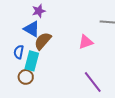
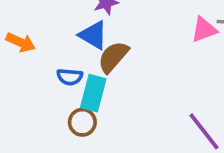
pink triangle: (86, 42) -> (204, 30), moved
blue semicircle: (19, 52) -> (70, 77), turned -96

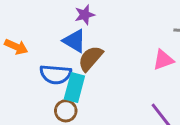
pink triangle: (204, 30) -> (163, 60), moved
blue semicircle: (70, 77) -> (56, 74), size x1.5

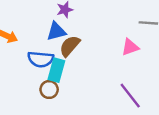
blue triangle: (74, 41) -> (56, 31), turned -45

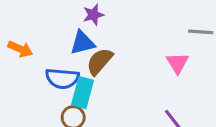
pink triangle: (130, 47) -> (177, 63), turned -42

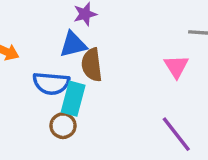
brown semicircle: (100, 61) -> (92, 65), turned -48

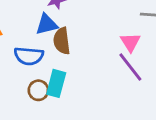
cyan rectangle: (73, 99) -> (56, 83), moved
purple line: (176, 134) -> (130, 67), moved

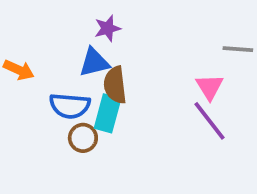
cyan rectangle: (56, 83) -> (108, 113), moved
brown circle: (38, 90) -> (83, 138), moved

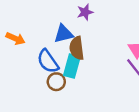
purple star: (108, 28) -> (85, 12), moved
blue semicircle: (70, 106) -> (48, 61), turned 50

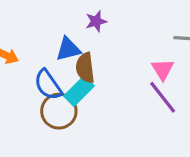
cyan rectangle: (72, 66) -> (79, 91), turned 30
brown circle: (56, 82) -> (59, 111), size x1.5

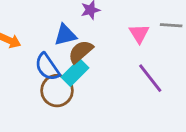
brown semicircle: (85, 68) -> (81, 52), turned 56
pink triangle: (163, 69) -> (139, 34), moved

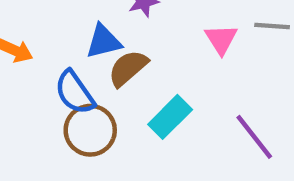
cyan rectangle: (75, 72) -> (170, 117), moved
purple line: (150, 78) -> (254, 137), moved

